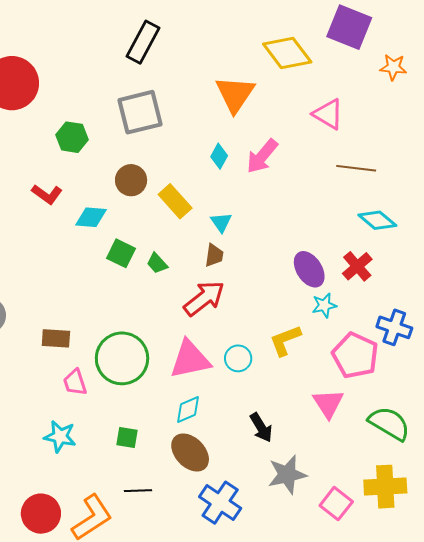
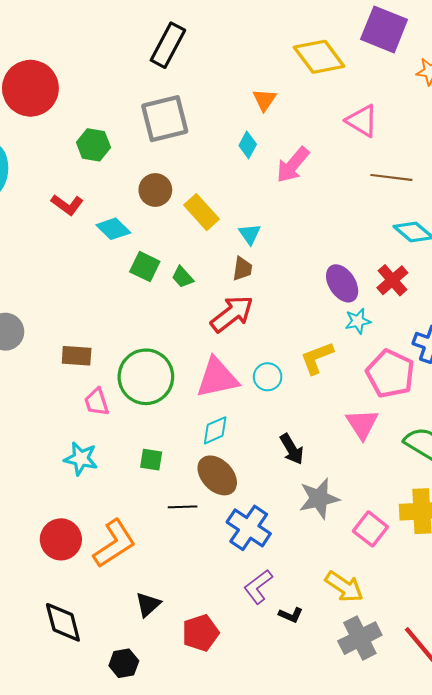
orange triangle: (235, 94) -> (264, 100), size x0.6
cyan diamond: (219, 156) -> (248, 145), moved
cyan diamond: (91, 217) -> (113, 229), turned 40
black line: (138, 491) -> (183, 507), moved

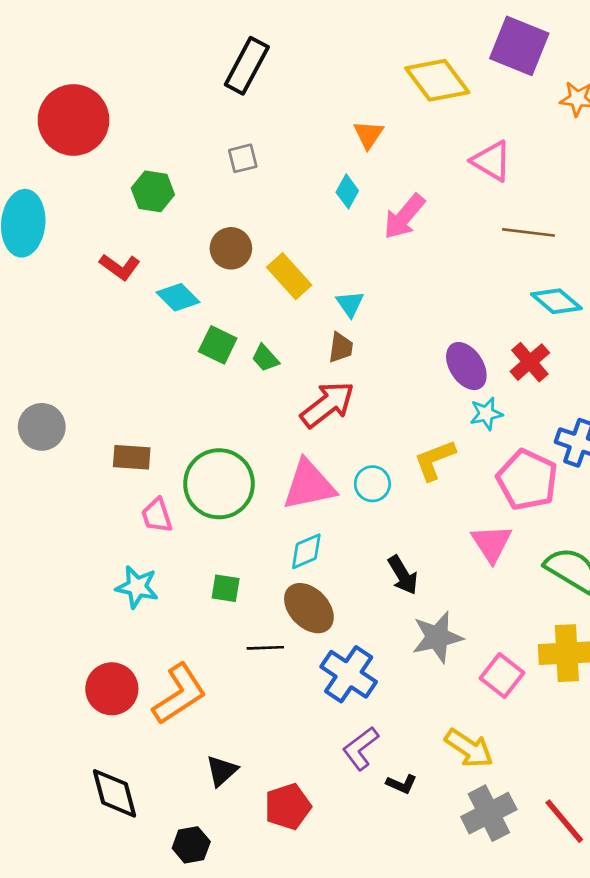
gray square: (165, 119) -> (243, 158), size x0.5

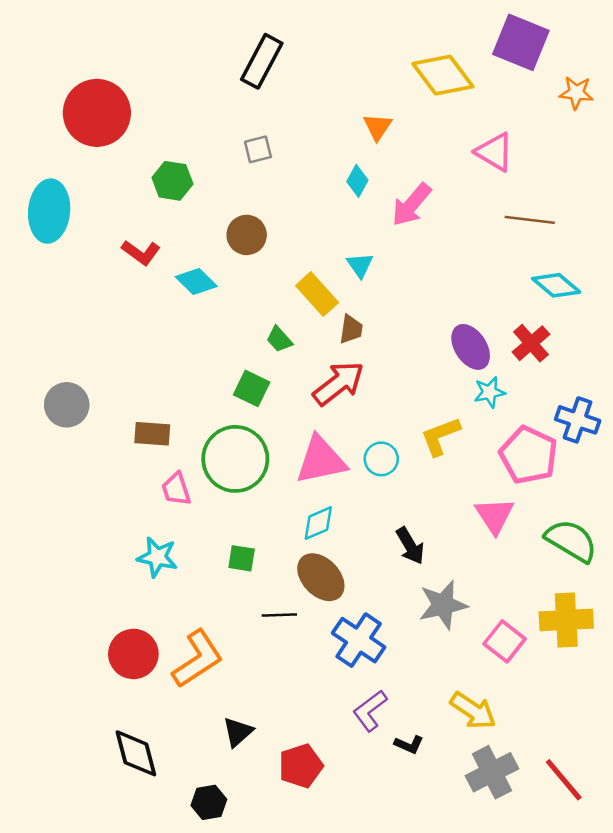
yellow rectangle: (289, 276) -> (317, 294), moved
cyan triangle: (350, 304) -> (360, 265), moved
green square: (218, 345) -> (252, 388), moved

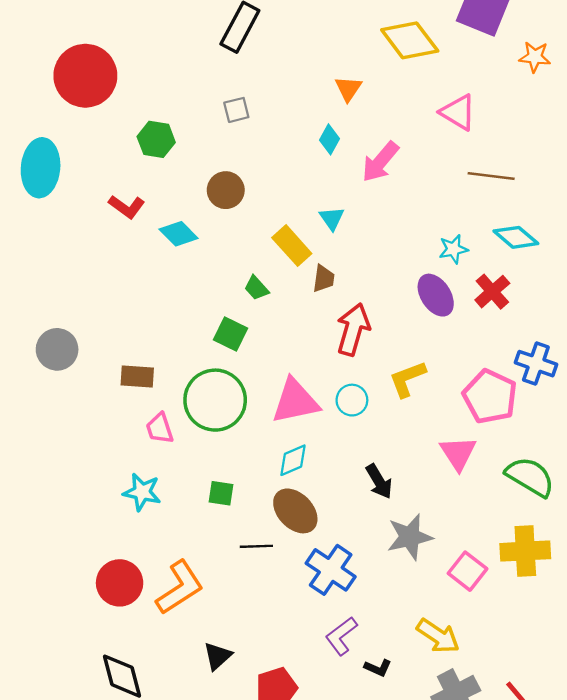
red arrow: (338, 383) -> (353, 329), moved, turned -36
cyan star: (489, 392) -> (453, 249), moved

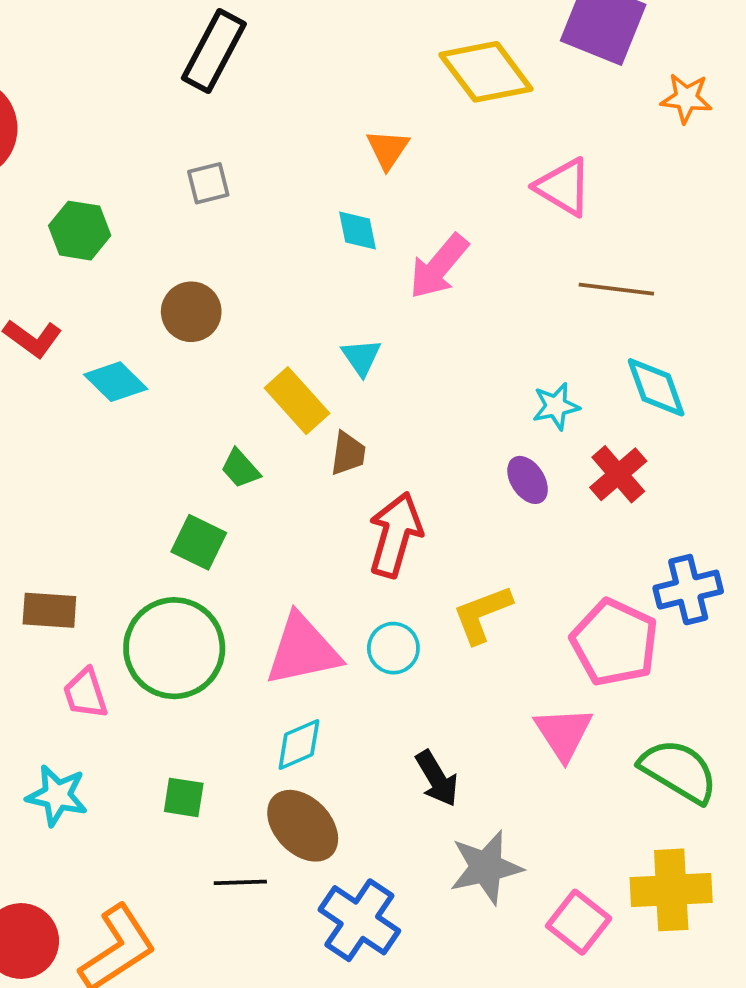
cyan diamond: (330, 139) -> (357, 231), turned -40
cyan diamond: (516, 237) -> (656, 387), turned 30
purple ellipse: (436, 295) -> (528, 480), size x0.7
blue cross: (536, 364) -> (688, 590), turned -33

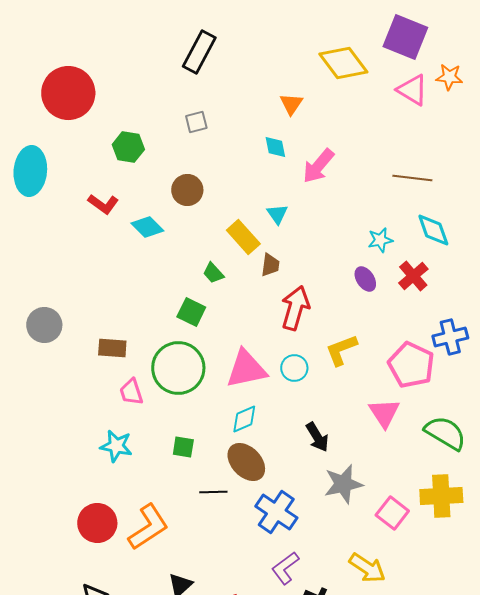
pink triangle: (563, 187) -> (412, 90), moved

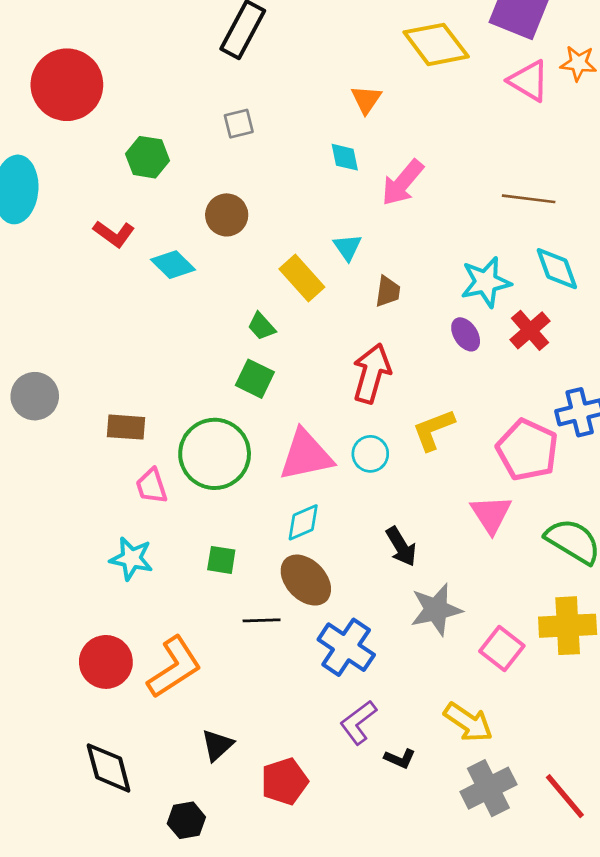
cyan star: (380, 240) -> (486, 282), size x1.5
brown trapezoid: (270, 265) -> (388, 291), moved
green square: (191, 312) -> (255, 379), moved

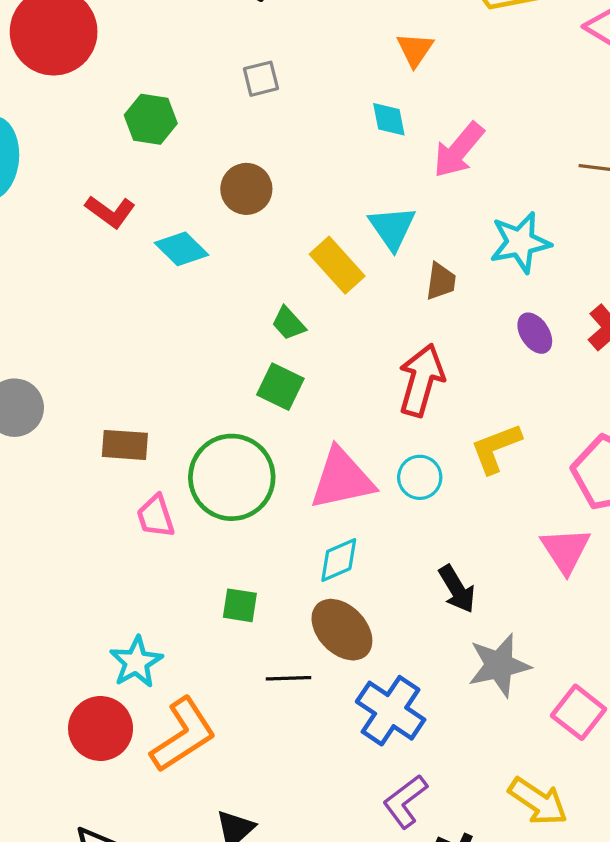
cyan triangle: (347, 247) -> (392, 228), size x1.4
cyan star: (486, 282) -> (520, 242), moved
cyan star: (131, 559) -> (136, 662), moved, turned 30

